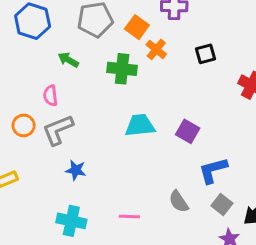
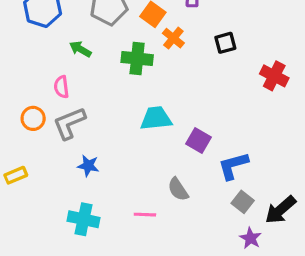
purple square: (188, 131) -> (199, 140), moved
gray semicircle: (179, 202) -> (178, 189), moved

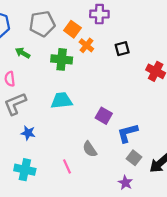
cyan trapezoid: (156, 118) -> (62, 101), moved
pink line: (145, 215) -> (67, 166), turned 64
purple star: (251, 238) -> (125, 183), moved

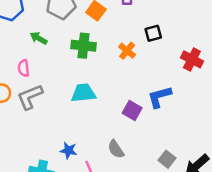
orange cross: (86, 45) -> (127, 51), moved
blue star: (28, 133) -> (69, 150), moved
blue L-shape: (128, 133) -> (160, 97), moved

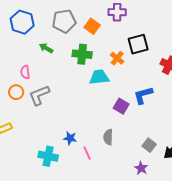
black square: (153, 33) -> (138, 44), size x1.5
pink semicircle: (24, 68) -> (25, 72), moved
cyan trapezoid: (83, 93) -> (99, 77), moved
gray semicircle: (116, 149) -> (108, 137), turned 35

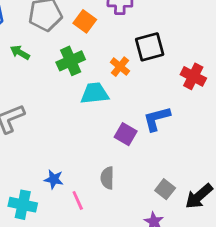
green cross: (82, 54) -> (71, 61), turned -30

